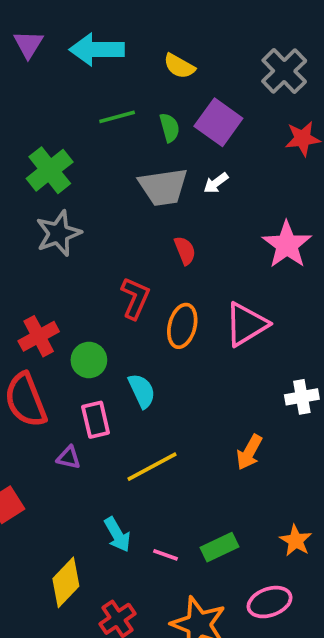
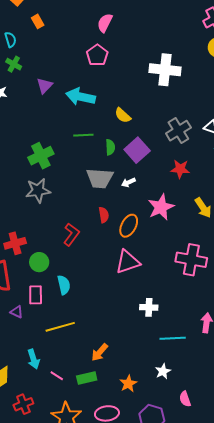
pink star: (287, 245) -> (161, 207), moved
orange ellipse: (182, 326) -> (129, 226), moved
orange arrow: (249, 452) -> (100, 352), moved

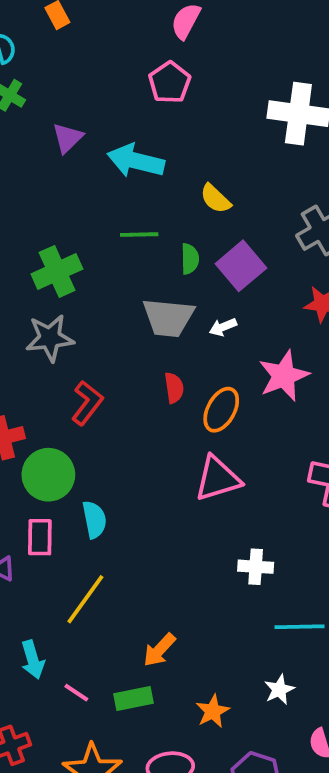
red L-shape: (71, 234) -> (87, 403), moved
green circle: (39, 262) -> (48, 475), size x1.4
yellow line: (60, 327) -> (85, 599), turned -40

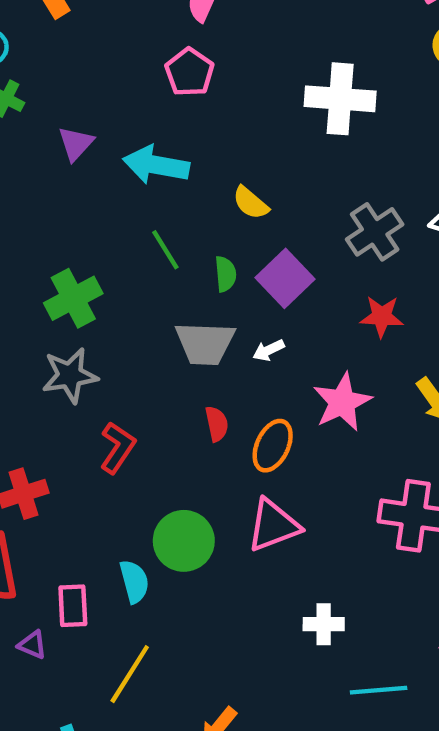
green line: (139, 235) -> (165, 250), turned 63
green circle: (48, 475) -> (184, 541), moved

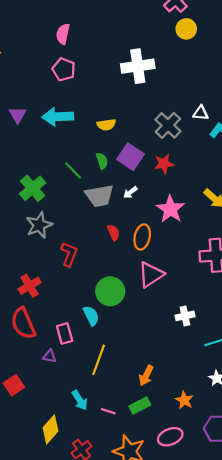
yellow semicircle: (251, 203) -> (106, 125), turned -36
green line: (165, 250) -> (73, 170), moved
red star: (382, 316) -> (164, 164), moved

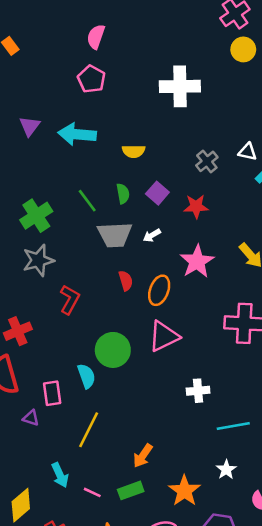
gray cross: (168, 125) -> (207, 161), size x0.7
purple square: (130, 157) -> (157, 193), size x0.7
orange star: (184, 400) -> (184, 491), size x1.4

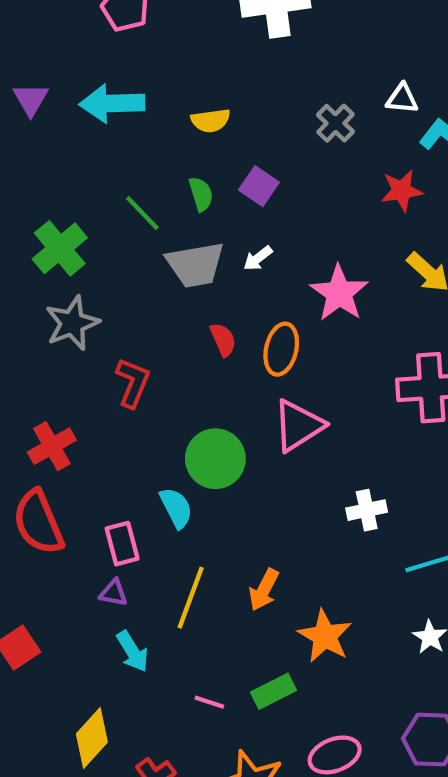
red star: (196, 206) -> (402, 191), moved
purple triangle: (31, 418) -> (114, 593), moved
orange arrow: (143, 456) -> (264, 590), moved
cyan arrow: (60, 475) -> (132, 651), moved
orange star: (184, 491) -> (325, 636), moved

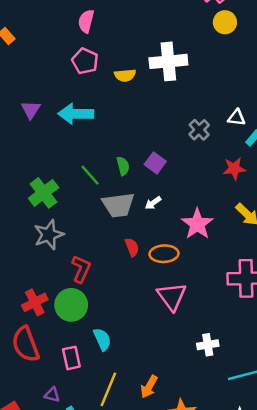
yellow semicircle: (211, 121) -> (125, 75), moved
orange ellipse: (281, 349) -> (164, 254), turned 72
pink triangle: (298, 425) -> (172, 296), turned -36
green circle: (215, 459) -> (71, 305), moved
purple triangle: (114, 593) -> (52, 395), moved

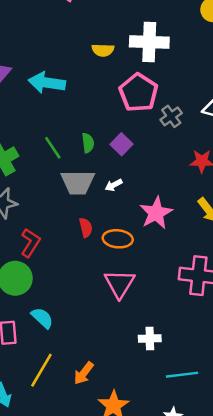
pink pentagon: (85, 61) -> (139, 93), moved, size x1.4
cyan semicircle: (102, 339) -> (42, 318), turned -30

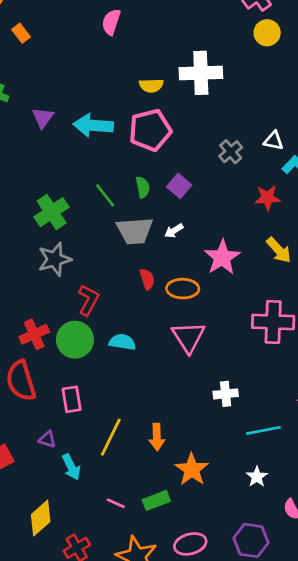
pink pentagon: (139, 93) -> (150, 130), moved, turned 30
cyan semicircle: (42, 318) -> (122, 342), moved, turned -30
orange arrow: (84, 373) -> (157, 437), turned -35

